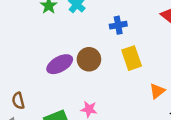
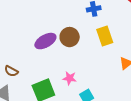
brown semicircle: (18, 101) -> (11, 71), turned -48

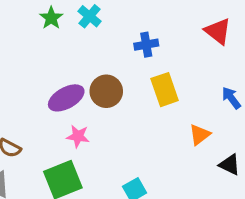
pink star: (70, 78) -> (78, 136), moved

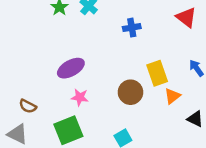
yellow rectangle: (165, 90) -> (157, 73), moved
brown circle: (106, 91) -> (130, 92), moved

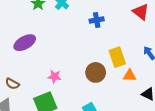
purple ellipse: (71, 68) -> (25, 43), moved
orange triangle: (172, 96) -> (130, 76), turned 40

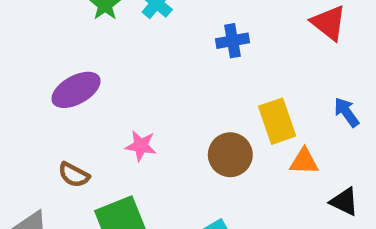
pink star: (54, 77) -> (141, 146), moved
brown semicircle: (12, 84) -> (74, 175), moved

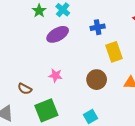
purple ellipse: (76, 90) -> (58, 34), moved
yellow rectangle: (277, 121) -> (114, 52), moved

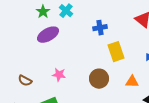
purple ellipse: (58, 34) -> (48, 35), moved
brown semicircle: (25, 89) -> (25, 81), moved

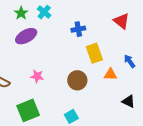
orange triangle: (132, 82) -> (110, 74), moved

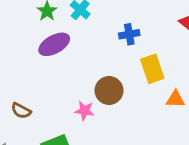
pink star: (37, 76) -> (85, 111), moved
brown circle: (77, 80) -> (109, 90), moved

